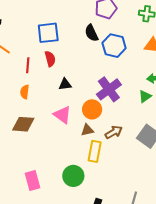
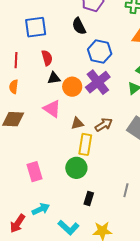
blue hexagon: (114, 46) -> (100, 52), moved
red semicircle: (50, 59) -> (47, 58), moved
orange circle: (92, 109) -> (72, 87), moved
green circle: (73, 176) -> (76, 168), moved
pink rectangle: (33, 180) -> (35, 172), moved

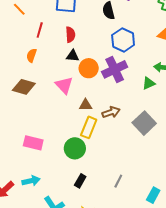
pink rectangle: (35, 172) -> (33, 143), turned -72

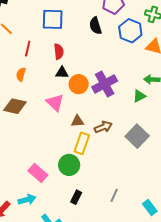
blue hexagon: (123, 40) -> (130, 31), moved
pink rectangle: (33, 143) -> (38, 173), moved, turned 30
cyan rectangle: (153, 195) -> (150, 207), turned -63

